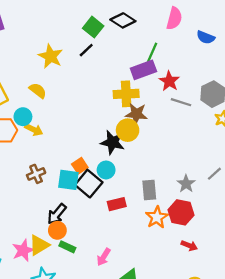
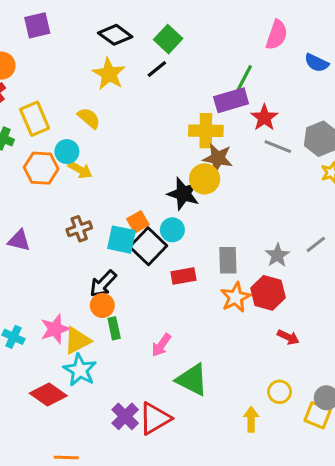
black diamond: (123, 20) -> (115, 35), moved
yellow triangle: (39, 245) -> (77, 341), moved
red arrow: (189, 246) -> (288, 337), moved
green rectangle: (67, 247) -> (114, 328), turned 49

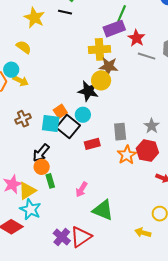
black line: (157, 69) -> (65, 12), turned 56
yellow arrow: (251, 419) -> (143, 233), turned -70

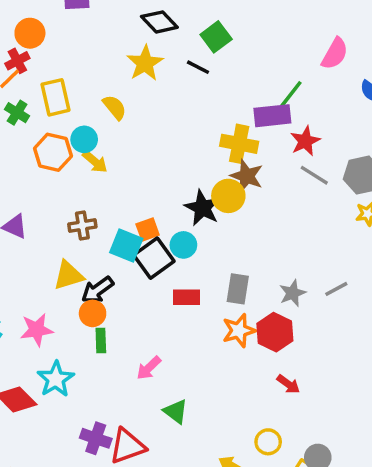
yellow triangle: (27, 191) -> (68, 275), moved
green triangle: (103, 210) -> (176, 412), size x0.7
purple cross: (62, 237) -> (96, 438), turned -36

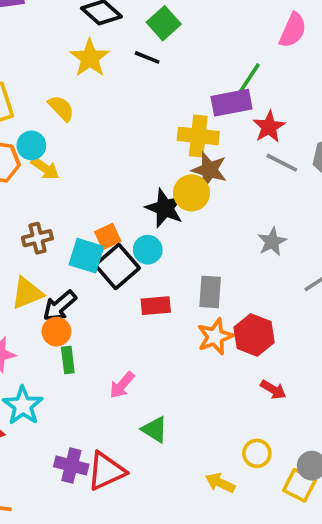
gray star: (292, 293) -> (272, 242), moved

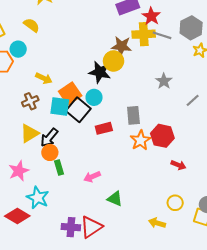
yellow cross: (198, 136) -> (144, 34), moved
yellow arrow: (45, 168) -> (44, 78), moved
orange square: (108, 236) -> (70, 94), size x1.5
pink arrow: (122, 385) -> (92, 177), turned 35

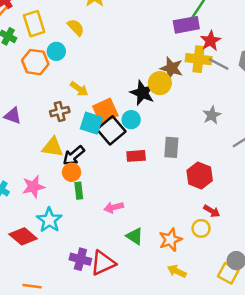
yellow triangle: (30, 133) -> (53, 147), turned 30
orange star: (140, 140) -> (170, 240), moved
yellow circle: (175, 203) -> (201, 228), moved

